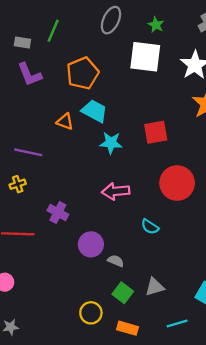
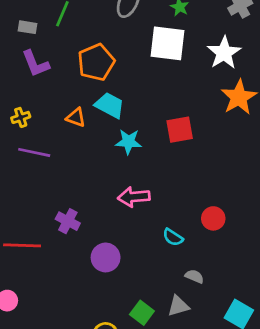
red circle: (177, 183) -> (213, 218), moved, size x0.6
yellow cross: (18, 184) -> (21, 117), moved
gray semicircle: (116, 261) -> (194, 276), moved

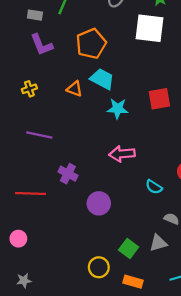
purple line: (34, 152) -> (39, 135), moved

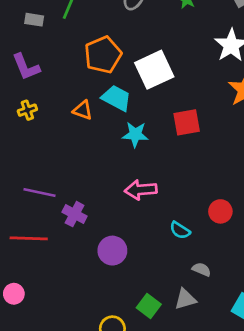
white square: (149, 28) -> (154, 70), moved, turned -32
purple L-shape: (42, 45) -> (26, 67), moved
purple line: (39, 135) -> (39, 193), moved

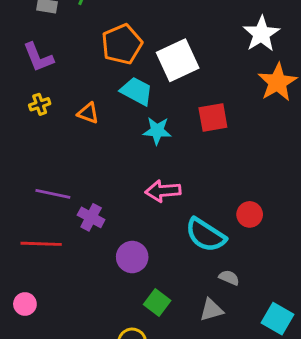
orange triangle: (83, 110) -> (88, 113), moved
cyan semicircle: (180, 230) -> (206, 235), size x1.8
green square: (149, 306) -> (157, 303), moved

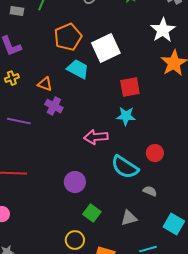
cyan star: (157, 131) -> (126, 116), moved
purple line: (53, 194) -> (19, 121), moved
purple cross: (91, 217) -> (54, 106), moved
gray semicircle: (229, 278) -> (150, 191), moved

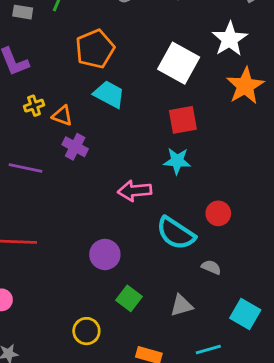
white square: (106, 48) -> (179, 63), moved, turned -36
yellow cross: (12, 78) -> (34, 106), moved
yellow circle: (75, 240) -> (86, 331), moved

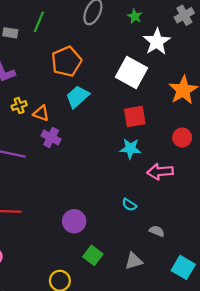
white star: (230, 39) -> (157, 42), moved
cyan trapezoid: (109, 94) -> (77, 97), turned -70
pink arrow: (135, 191) -> (160, 172), moved
red circle: (218, 213) -> (182, 137), moved
cyan semicircle: (176, 233) -> (129, 205), size x0.5

